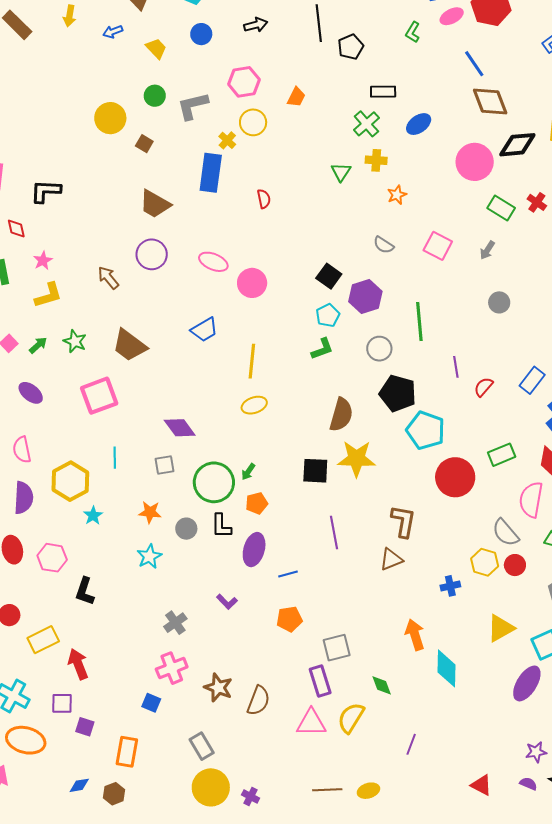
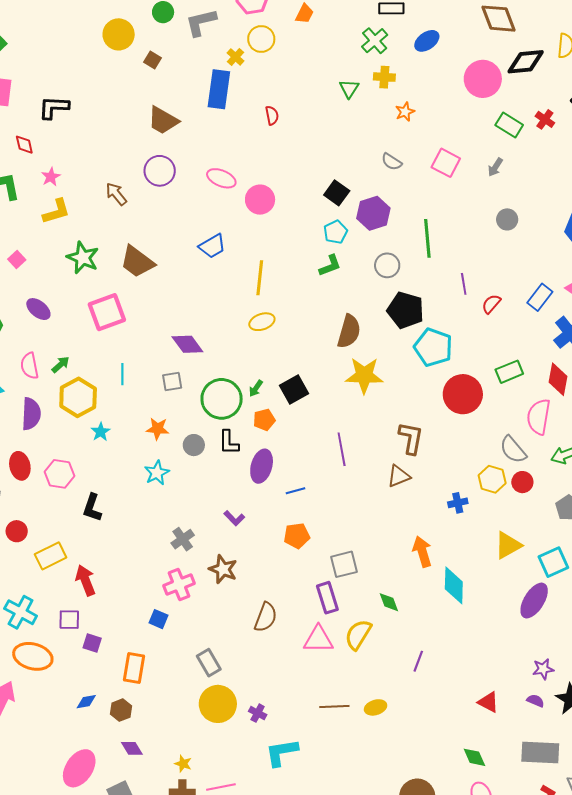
green star: (75, 341) -> (83, 258), size x1.4
green arrow: (38, 345) -> (61, 365), moved
black square: (315, 471) -> (294, 390), moved, turned -32
brown star: (218, 688) -> (223, 569), moved

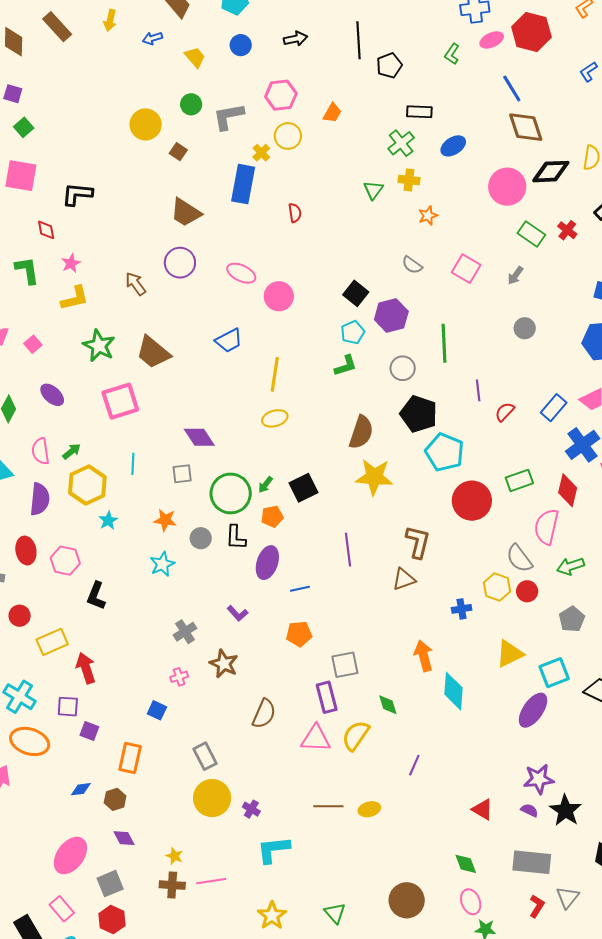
pink cross: (179, 584) -> (179, 677), size x0.6
purple star: (543, 669) -> (539, 779), size x1.4

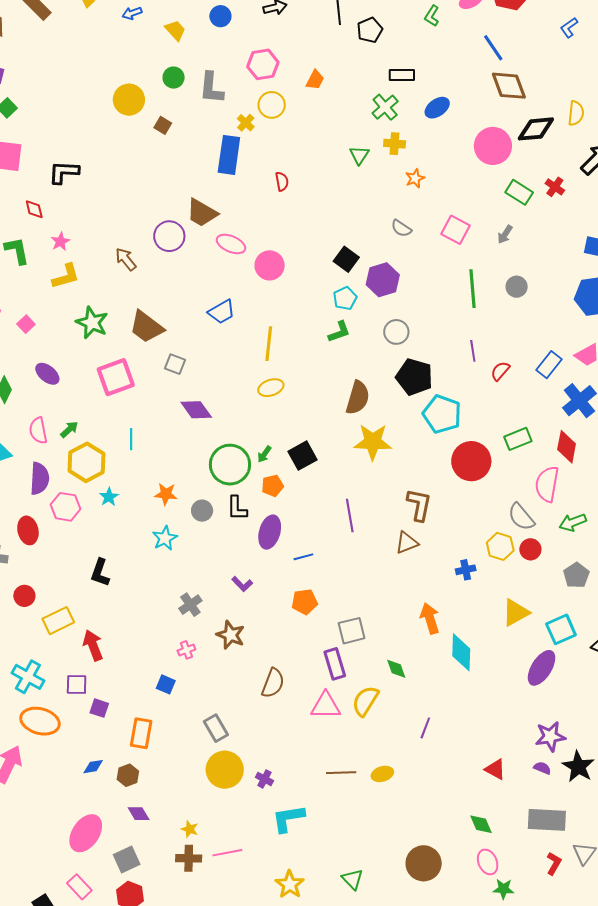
gray L-shape: (228, 116) -> (211, 88), turned -72
brown trapezoid: (186, 212) -> (202, 213), moved
green line: (444, 343) -> (473, 289), moved
gray square: (182, 474) -> (175, 364), moved, turned 30
pink hexagon: (65, 561) -> (65, 507), moved

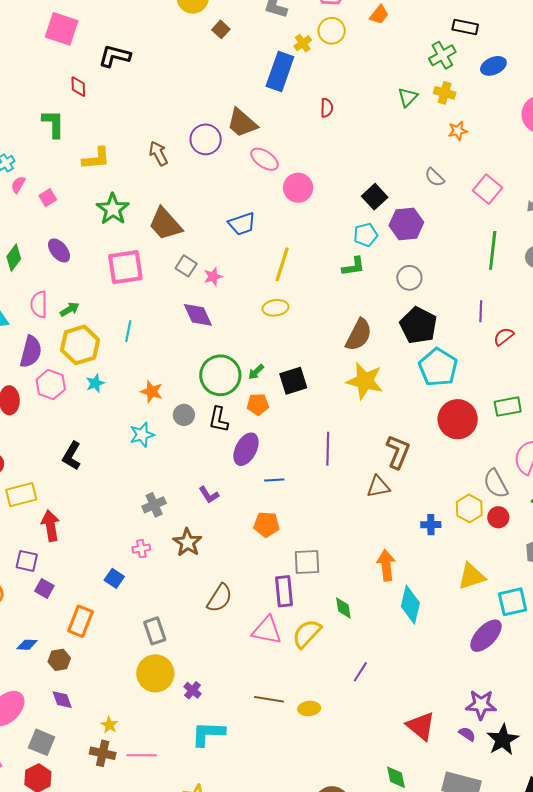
pink star: (60, 242) -> (213, 277), moved
red triangle: (495, 769) -> (421, 726), size x1.4
gray square: (127, 860) -> (42, 742), turned 36

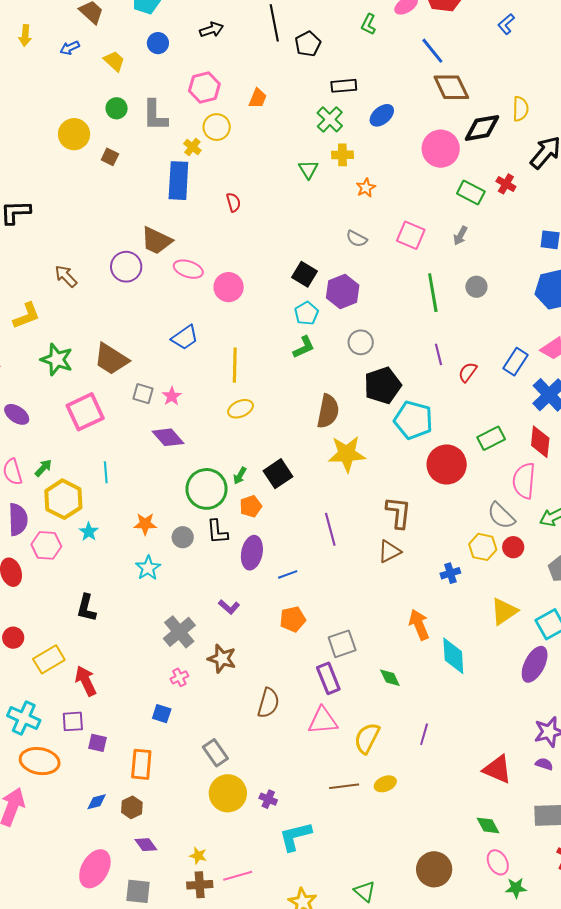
brown arrow: (158, 153) -> (66, 276), moved
black pentagon: (418, 325) -> (383, 385), turned -30
gray cross: (154, 505) -> (179, 632), size x1.4
yellow semicircle: (307, 634) -> (367, 738), moved

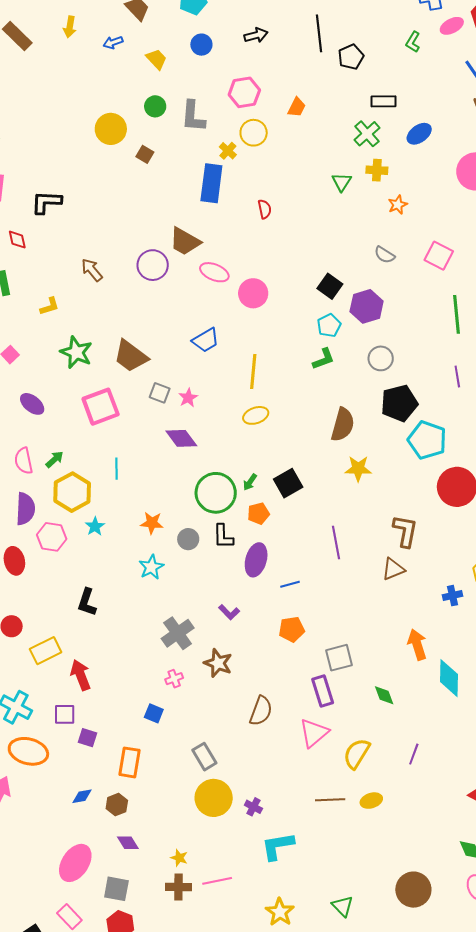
yellow L-shape: (27, 316) -> (50, 306), size x0.7
yellow star: (347, 454) -> (358, 469), size x0.7
pink triangle: (323, 721) -> (314, 733), turned -40

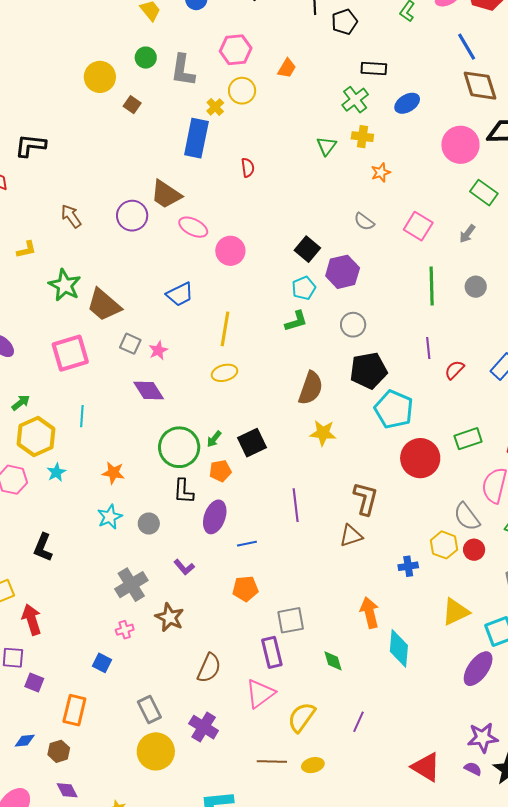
green star: (76, 352) -> (65, 285), moved
gray circle: (188, 539) -> (149, 524), moved
purple cross: (253, 807) -> (204, 727), moved, size x1.6

